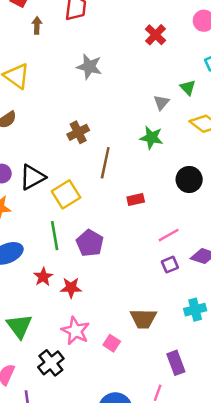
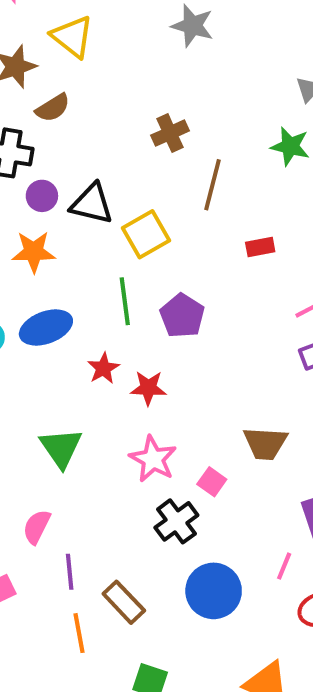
black triangle: (32, 177) -> (92, 204), turned 40
black cross: (51, 363) -> (176, 521), moved

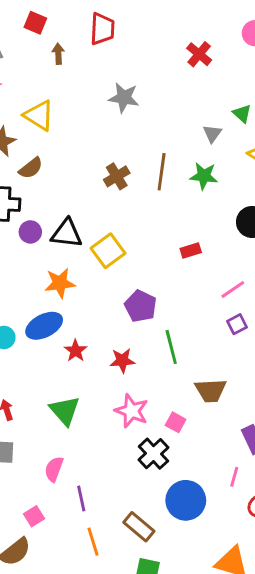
brown line: (212, 185) -> (162, 172), moved
orange star: (34, 252) -> (60, 283), moved
green line: (125, 301) -> (171, 347), moved
red star: (103, 368) -> (76, 351), moved
brown rectangle: (124, 602) -> (139, 527), moved

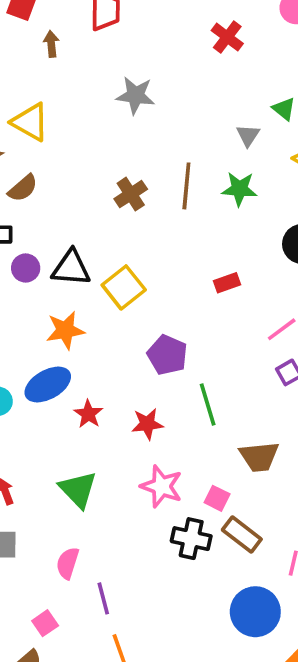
black cross: (153, 454) -> (191, 539), turned -32
blue circle: (186, 500) -> (255, 612), moved
brown rectangle: (139, 527) -> (242, 535), moved

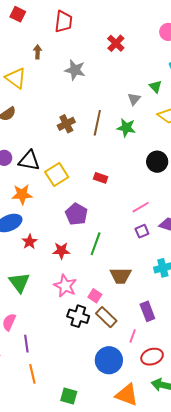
red cross: (227, 37) -> (116, 43), moved
brown arrow: (51, 44) -> (38, 52), moved
red rectangle: (227, 283) -> (101, 178), moved, turned 32
green line: (208, 404) -> (96, 244), turned 30

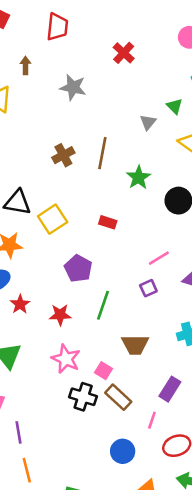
green star: (126, 128) -> (139, 177), moved, turned 30
purple square: (142, 231) -> (148, 288), moved
purple rectangle: (147, 311) -> (170, 389), turned 54
blue circle: (109, 360) -> (123, 451), size x0.7

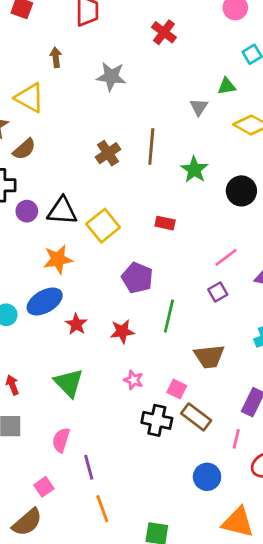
green triangle: (175, 106) -> (227, 86), turned -48
pink star: (66, 359) -> (134, 380), size x0.6

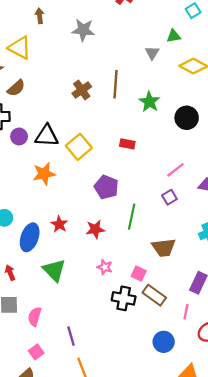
blue ellipse: (45, 302) -> (30, 237), moved, turned -40
pink semicircle: (61, 440) -> (35, 317), moved

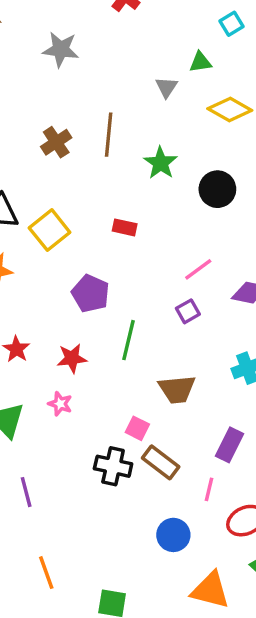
pink star: (105, 267) -> (60, 404), moved
purple line: (71, 336) -> (26, 492), moved

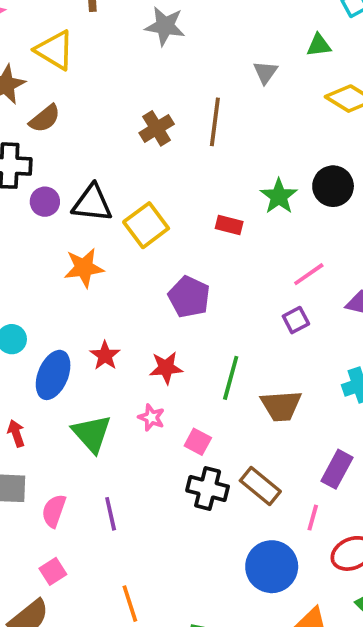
gray triangle: (166, 87) -> (265, 72), moved
green star: (161, 163) -> (279, 196), moved
green line: (129, 340) -> (231, 378), moved
pink square: (137, 428) -> (198, 442), moved
blue circle: (173, 535) -> (272, 567), size x1.4

